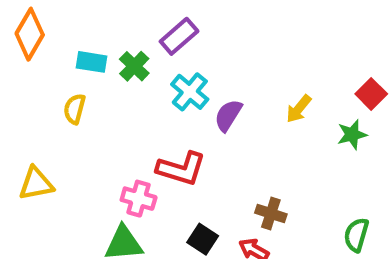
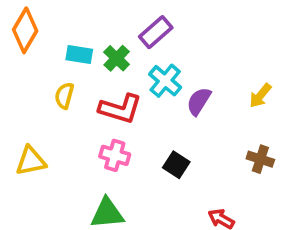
red L-shape: (181, 169) -> (120, 109), moved
pink cross: (139, 199) -> (115, 155), moved
brown cross: (271, 214) -> (260, 159), moved
black square: (203, 239) -> (176, 165), moved

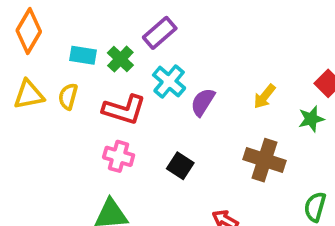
brown cross: (260, 159) -> (264, 160), size x1.5
yellow triangle: (31, 161) -> (29, 95), moved

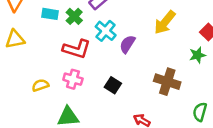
yellow semicircle: (68, 96) -> (40, 85), moved, turned 56
yellow arrow: (264, 96) -> (165, 22), moved, size x1.5

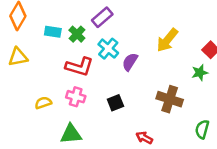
black square: (113, 85) -> (115, 103), turned 35

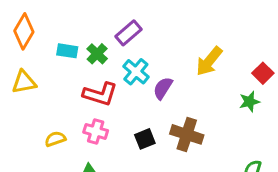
brown cross: (170, 99) -> (187, 134), moved

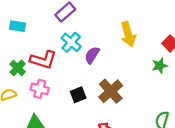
green cross: (97, 54) -> (18, 68), moved
yellow arrow: (209, 61) -> (128, 34), turned -55
brown cross: (187, 134) -> (111, 91), turned 30

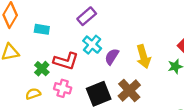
yellow arrow: (128, 34) -> (143, 57), moved
black square: (78, 95) -> (99, 94), size x1.6

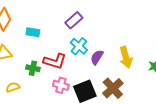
green cross: (42, 69) -> (33, 68), turned -32
pink cross: (63, 88) -> (61, 85), moved
yellow semicircle: (33, 94) -> (13, 87), moved

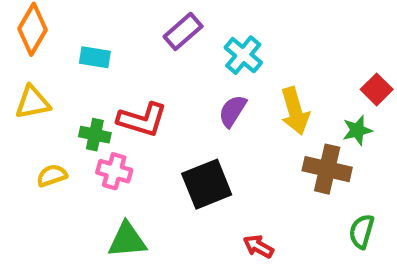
cyan cross: (79, 46) -> (243, 55), moved
pink cross: (61, 85) -> (114, 171), moved
brown cross: (113, 88) -> (327, 169), moved, turned -35

